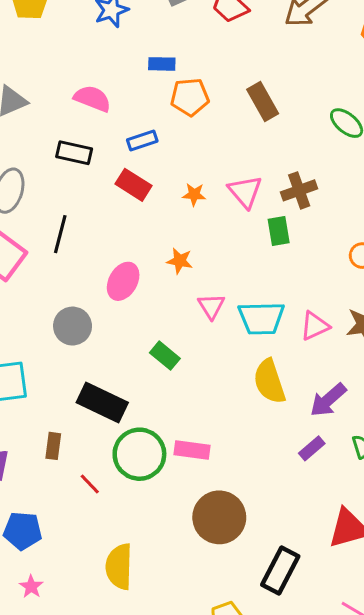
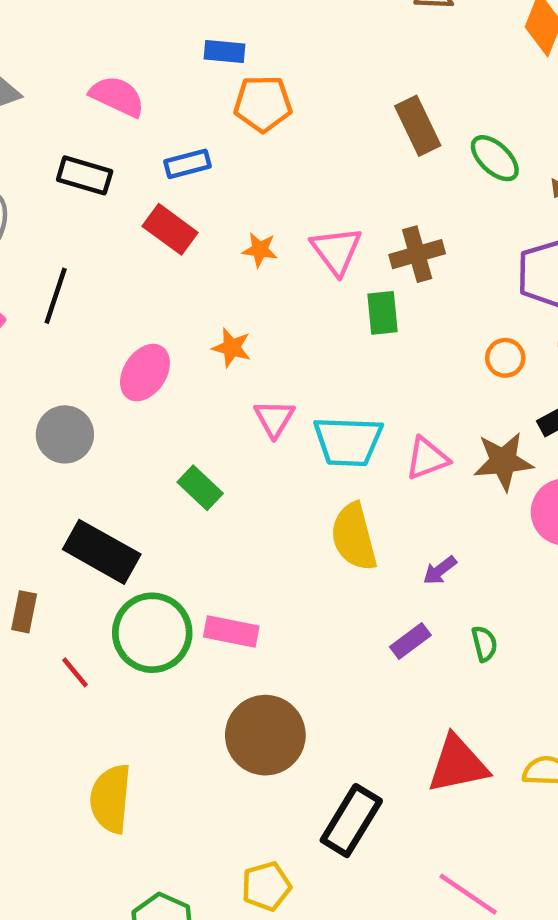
brown rectangle: (263, 101) -> (418, 126), moved
purple arrow: (328, 400) -> (440, 570), size x0.6

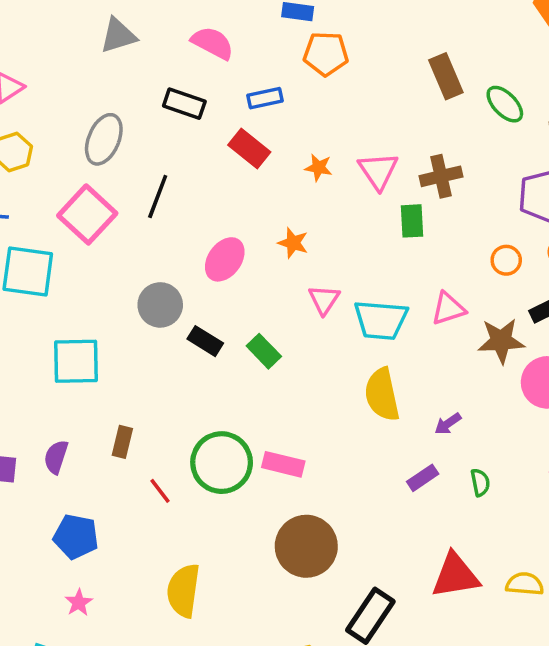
pink triangle: (427, 458) -> (448, 309), moved
black rectangle: (102, 552) -> (205, 341), moved, size x0.6

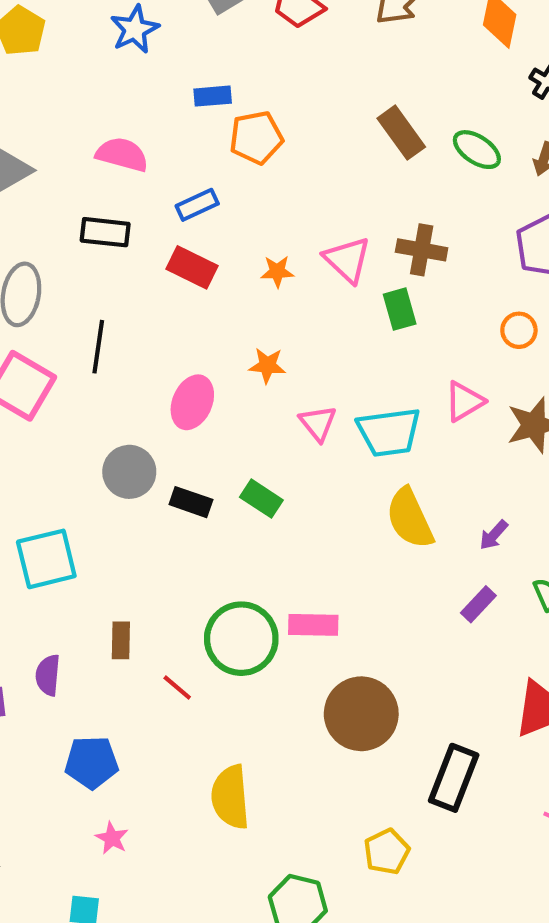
brown cross: (441, 176) -> (422, 250), turned 36

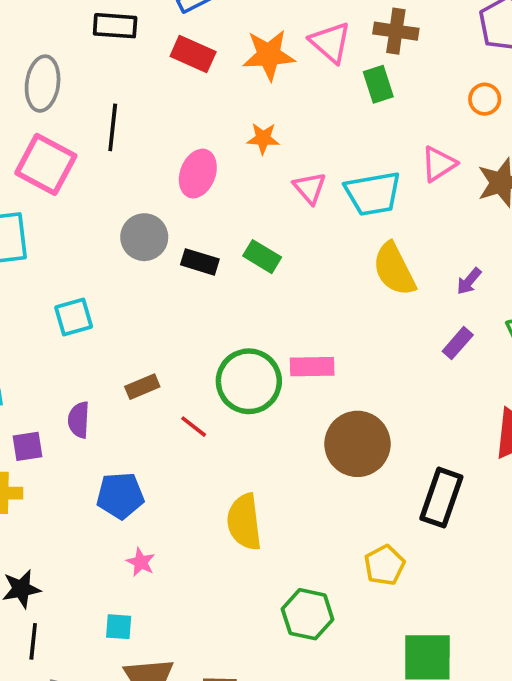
orange star: (277, 271) -> (269, 55), size x1.8
cyan square: (46, 559) -> (74, 317), size x0.7
brown rectangle: (121, 640) -> (142, 387), turned 68

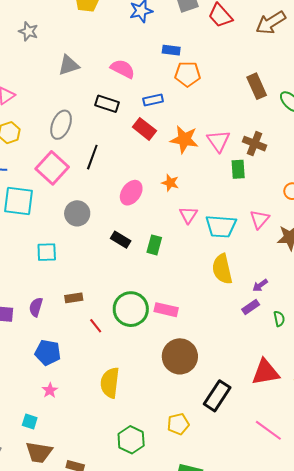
pink triangle: (439, 164) -> (260, 219), turned -30
gray circle: (144, 237) -> (77, 213), moved
green rectangle: (262, 257) -> (154, 245), turned 60
purple rectangle: (458, 343) -> (251, 307), moved

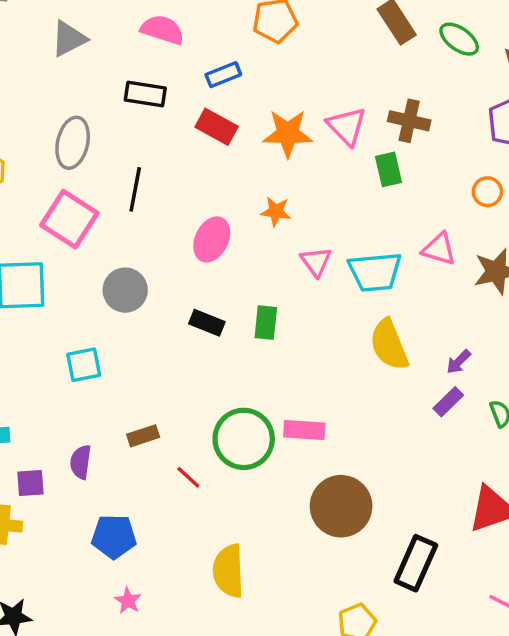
pink triangle: (260, 219) -> (439, 249), turned -45

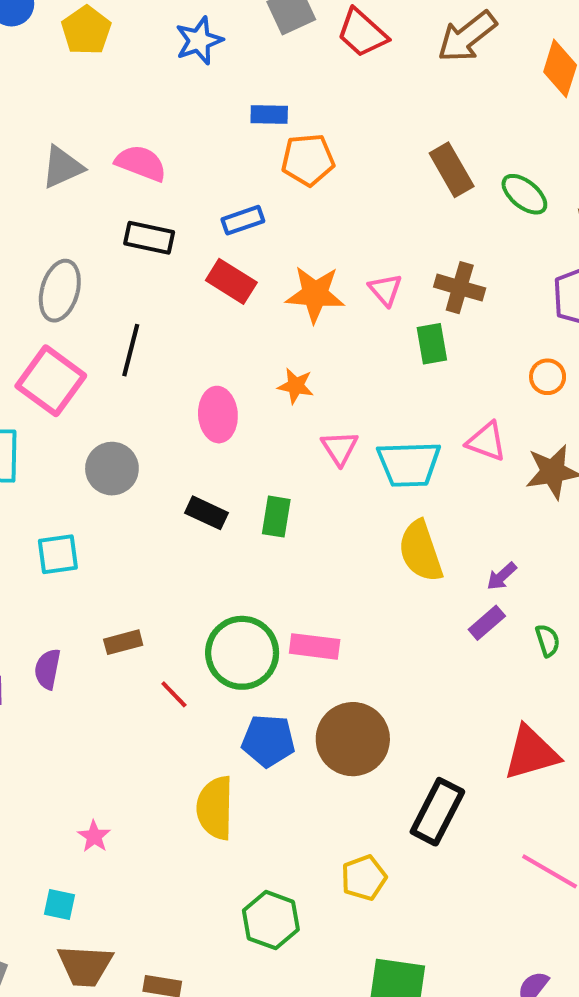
pink semicircle: (162, 30) -> (141, 163), moved
pink triangle: (347, 126) -> (385, 290), size x0.7
pink ellipse: (212, 239) -> (218, 415), turned -33
blue pentagon: (114, 536) -> (268, 741), moved

